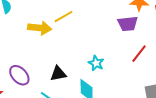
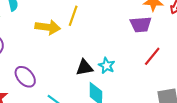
yellow line: (64, 17) -> (73, 16), turned -42
black triangle: (58, 74) -> (84, 68), moved

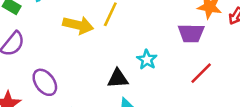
cyan star: (107, 66) -> (147, 60), moved

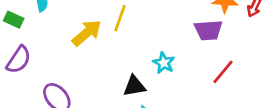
yellow arrow: (78, 25) -> (87, 33), turned -48

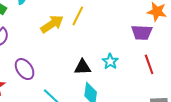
cyan star: (164, 63) -> (110, 61), moved
red line: (223, 72) -> (149, 64), turned -66

